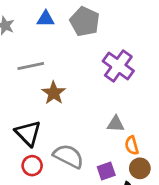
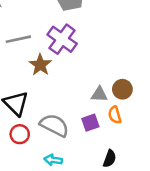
purple cross: (118, 66) -> (62, 39), moved
brown circle: (140, 168) -> (122, 89), moved
purple square: (106, 171) -> (90, 123), moved

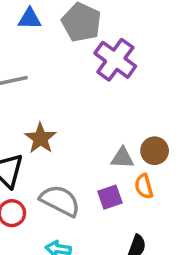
purple cross: (62, 39) -> (115, 60), moved
brown star: (40, 65) -> (40, 138), moved

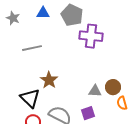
purple cross: (115, 60) -> (91, 36), turned -30
orange semicircle: (144, 186) -> (122, 103), moved

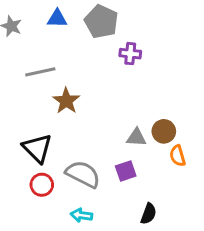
purple cross: (91, 36) -> (130, 54), size x0.6
brown star: (49, 80) -> (66, 101), moved

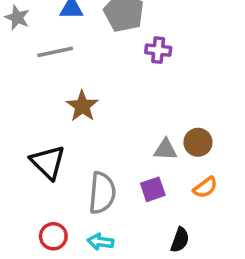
gray line: (40, 72) -> (55, 52), moved
orange semicircle: (178, 156) -> (205, 187), moved, turned -110
gray semicircle: (83, 174) -> (102, 193), turned 68
red circle: (42, 185) -> (53, 236), moved

